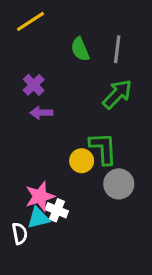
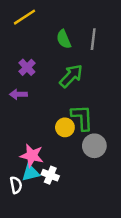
green arrow: (117, 94) -> (71, 76), moved
purple arrow: (41, 113) -> (18, 94), moved
pink star: (40, 196) -> (32, 156), turned 30
white cross: (57, 210) -> (50, 175), moved

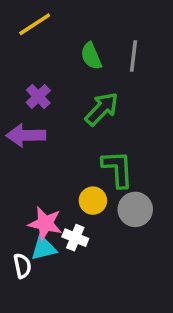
purple arrow: (18, 94) -> (26, 135), size x1.5
yellow circle: (65, 127) -> (93, 201), moved
white cross: (50, 175) -> (75, 238), moved

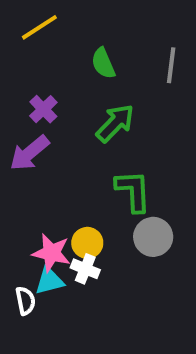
gray line: (133, 56) -> (171, 65), moved
purple arrow: (26, 135) -> (29, 153), turned -39
yellow circle: (93, 201) -> (87, 243), moved

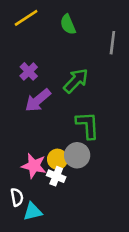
green semicircle: (103, 63) -> (68, 24), moved
purple arrow: (29, 153) -> (38, 100), moved
gray circle: (153, 237) -> (77, 155), moved
cyan triangle: (49, 281) -> (33, 212), moved

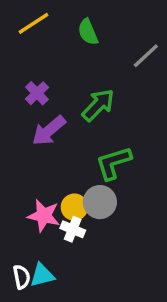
gray line: (112, 43) -> (146, 56), turned 40
green L-shape: (88, 125) -> (113, 163), turned -104
white semicircle: (17, 197) -> (22, 277), moved

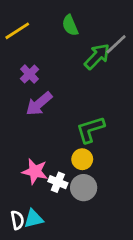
yellow line: (34, 23) -> (17, 31), moved
green arrow: (98, 105) -> (97, 56), moved
gray circle: (100, 202) -> (84, 188), moved
yellow circle: (74, 207) -> (82, 159), moved

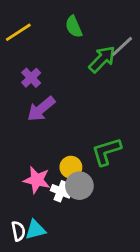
green L-shape: (90, 129) -> (106, 152), moved
yellow circle: (82, 159) -> (71, 167), moved
gray circle: (84, 188) -> (79, 186), moved

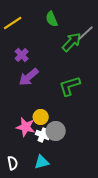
green L-shape: (106, 152) -> (70, 86), moved
yellow circle: (71, 167) -> (41, 117), moved
cyan triangle: (35, 230) -> (42, 162), moved

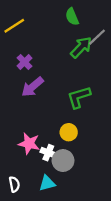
green semicircle: (52, 19) -> (72, 17), moved
yellow circle: (41, 117) -> (69, 132), moved
gray circle: (56, 131) -> (63, 161), moved

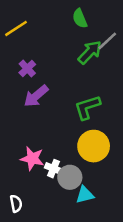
yellow circle: (69, 132) -> (94, 146), moved, size x1.6
cyan triangle: (47, 183) -> (85, 195), moved

